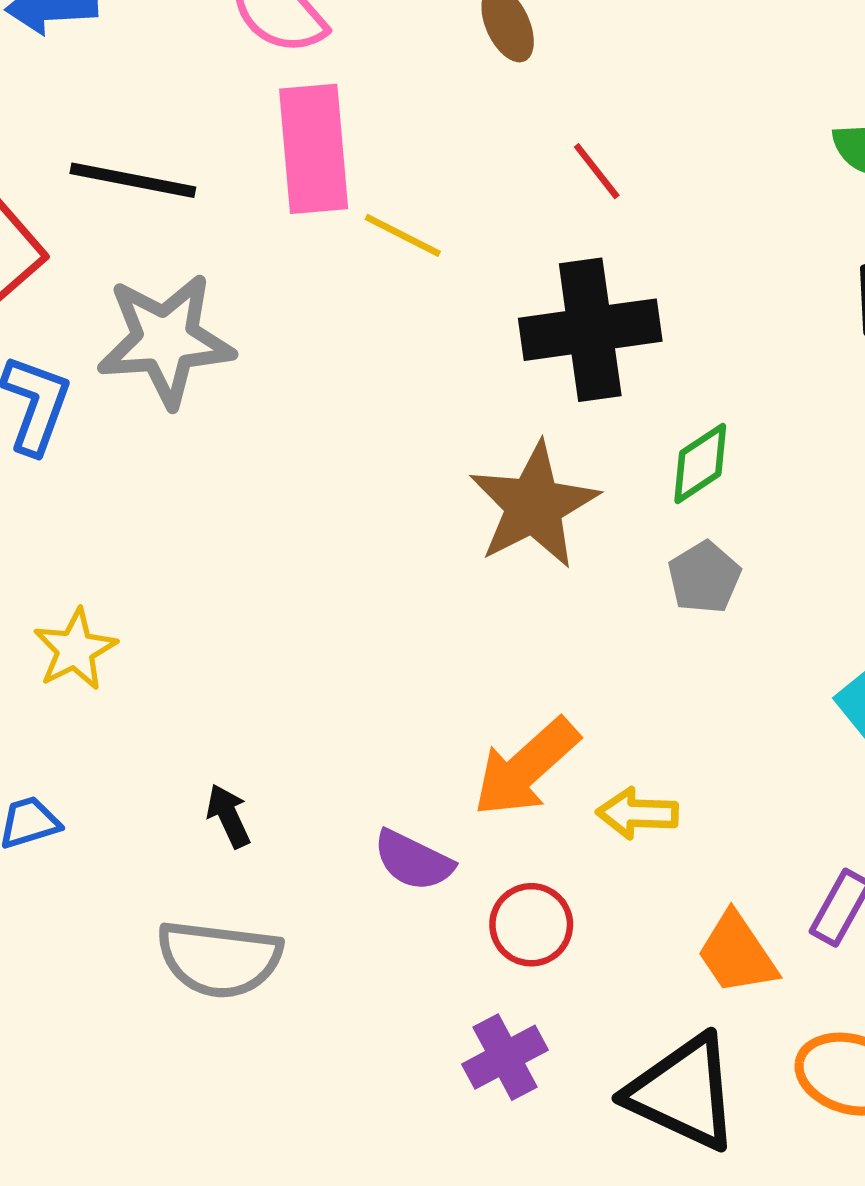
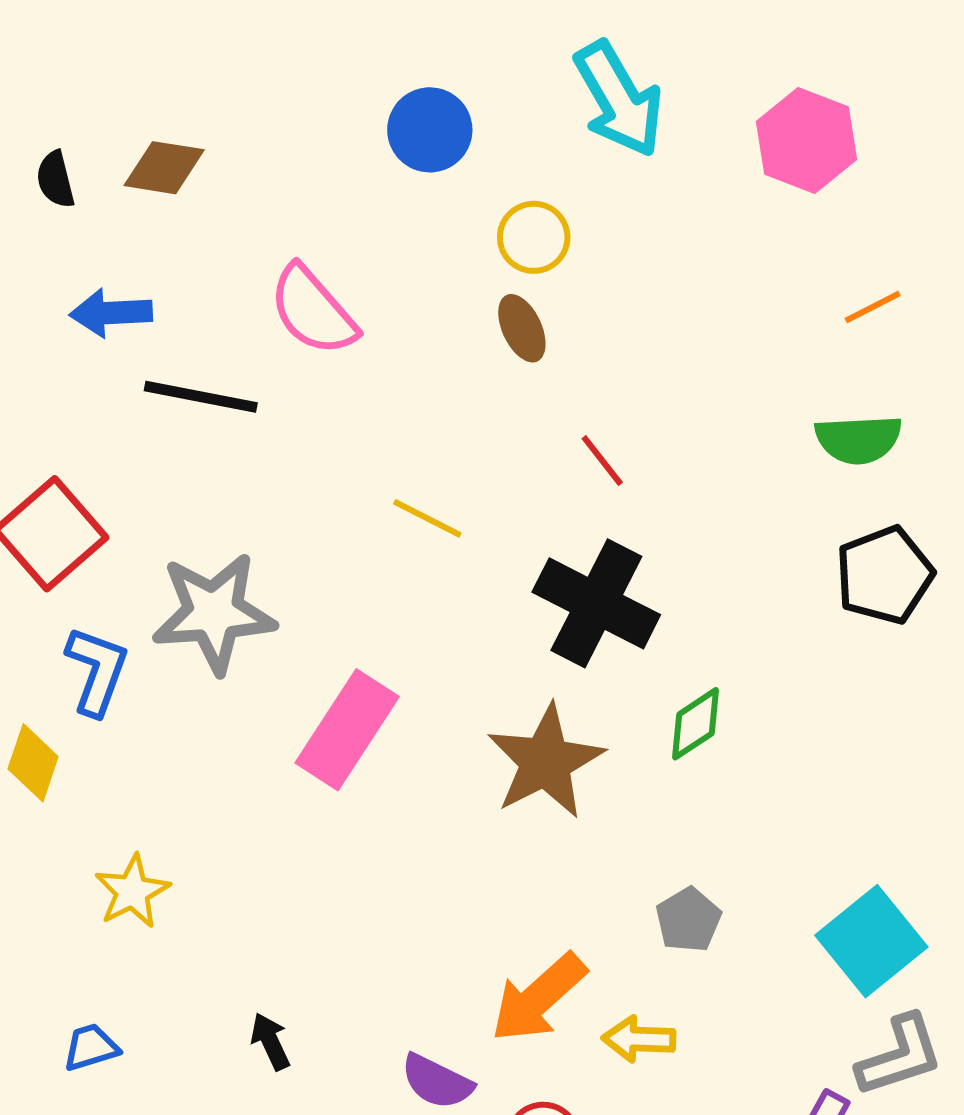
pink rectangle: (314, 149) -> (347, 730), moved, turned 38
black line: (133, 180) -> (201, 397), moved
black cross: (590, 330) -> (596, 603), turned 35
gray pentagon: (704, 577) -> (688, 920), moved

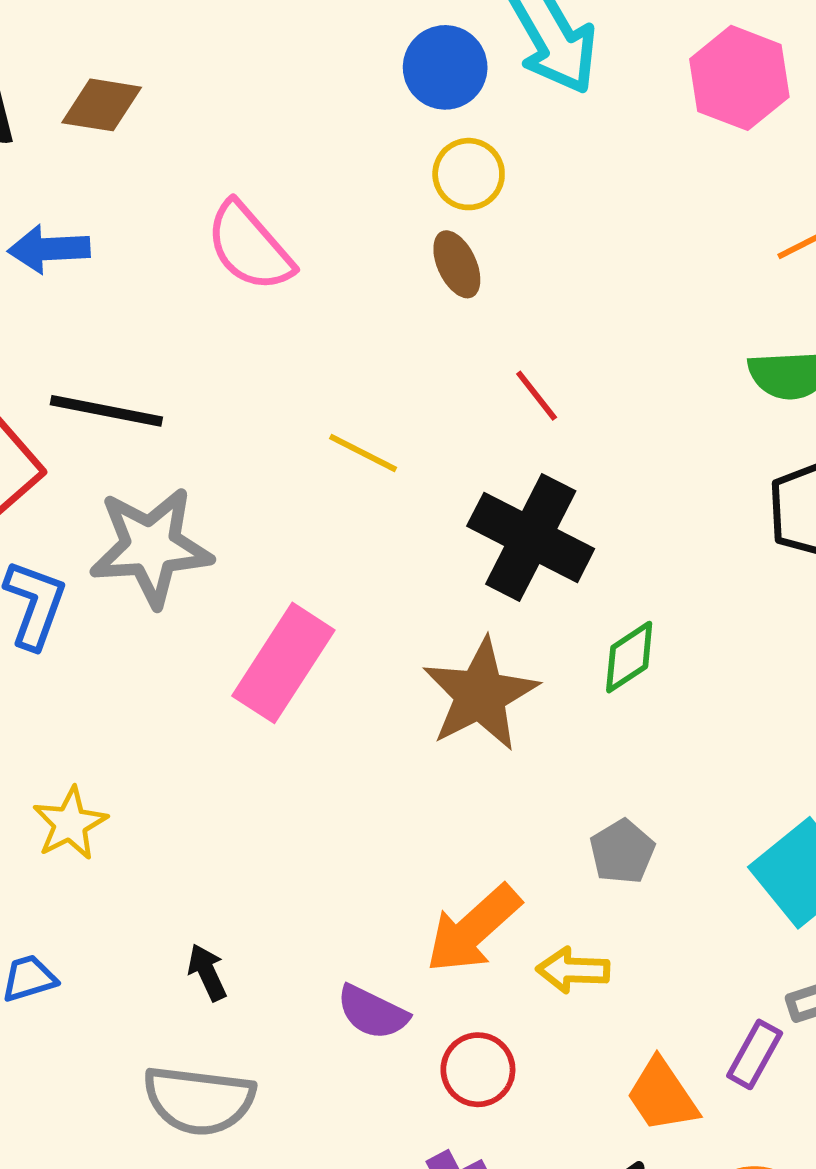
blue circle: (430, 130) -> (445, 67), moved
black line: (201, 397) -> (106, 411), moved

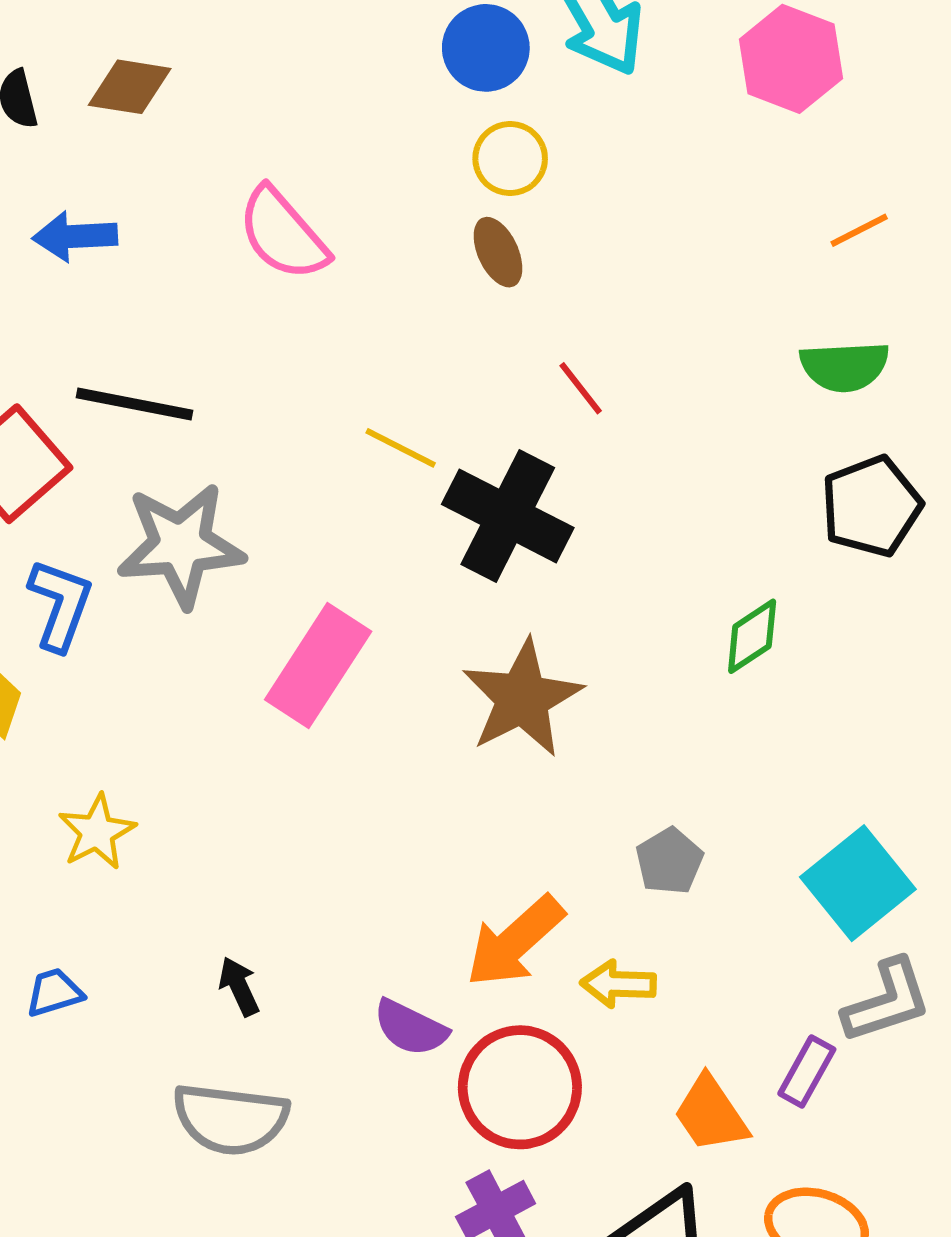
black cross: (531, 537) -> (508, 516), moved
green diamond: (629, 657) -> (752, 636), moved
red circle: (478, 1070) -> (520, 1087), size x1.6

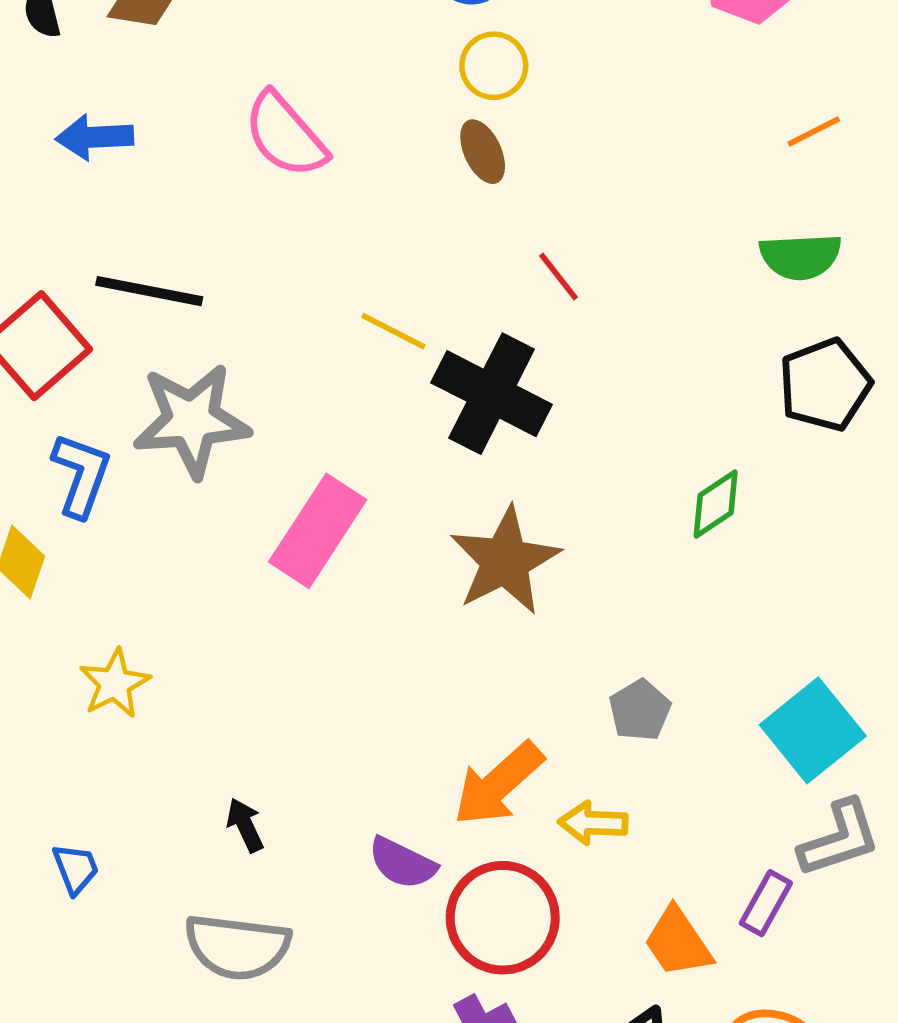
blue trapezoid: (54, 992) -> (76, 869), moved, turned 86

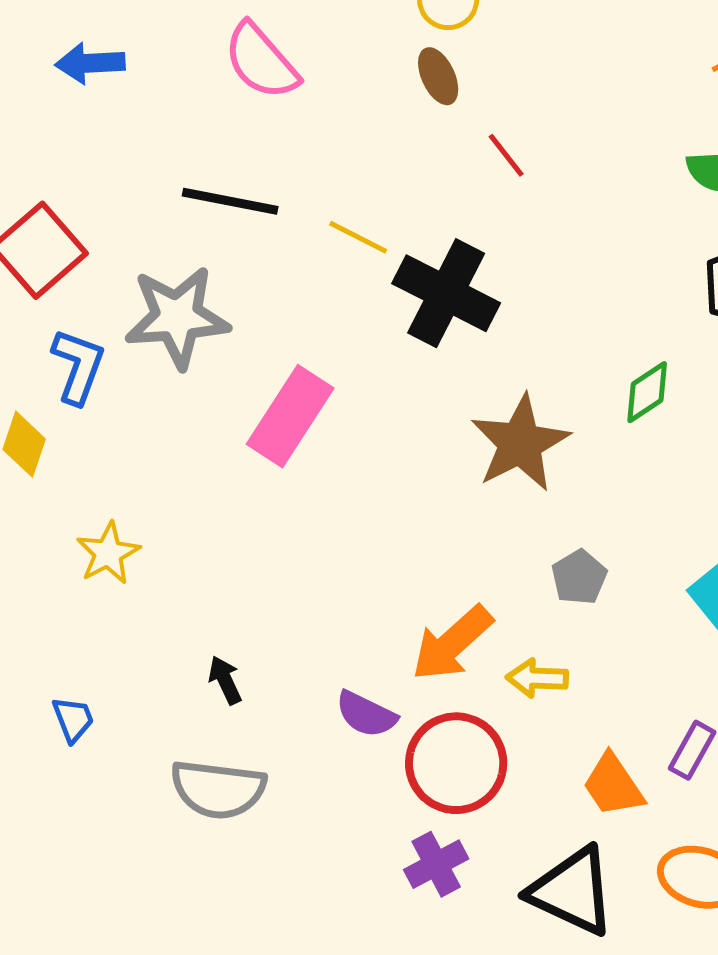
red line: (558, 277) -> (506, 155), moved
black line: (149, 291) -> (230, 201), moved
brown star: (505, 561) -> (520, 443), moved

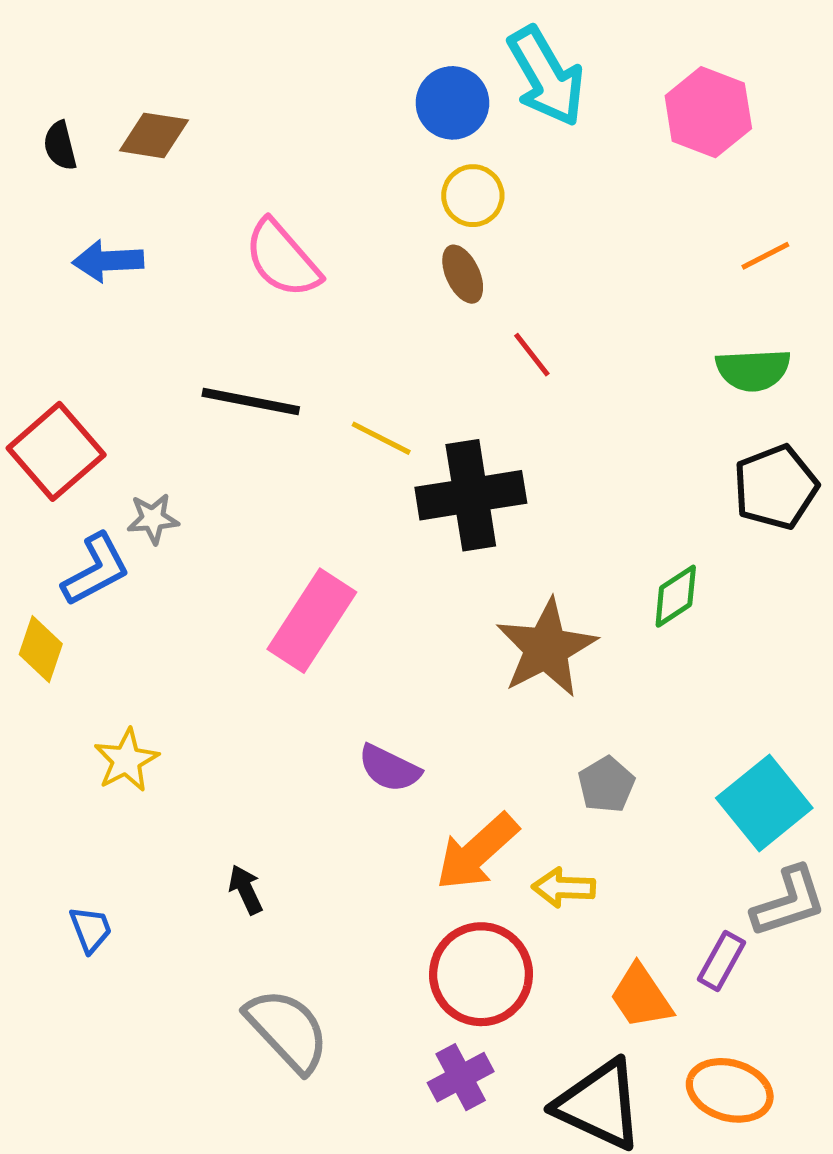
black cross: (446, 293) -> (471, 495), turned -36
gray star: (177, 317) -> (153, 519), moved, size x0.5
blue L-shape: (78, 366) -> (96, 570), turned 42
purple semicircle: (366, 714) -> (389, 768), moved
gray semicircle: (218, 789) -> (287, 1030), moved, turned -140

